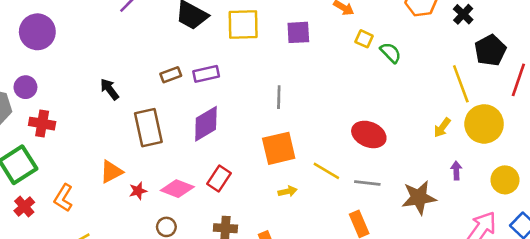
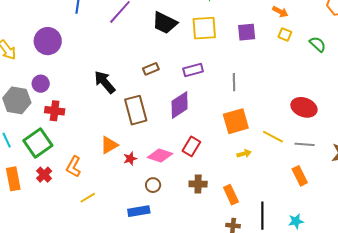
yellow square: (364, 39) -> (285, 34), moved
purple rectangle: (206, 74) -> (193, 70), moved
black arrow: (109, 89) -> (105, 82), size x1.4

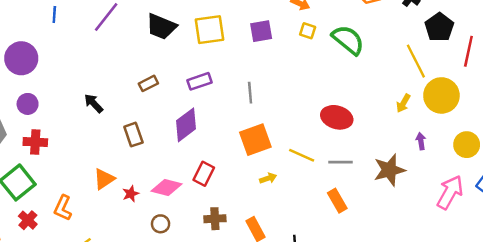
green semicircle: (318, 44) -> (348, 40), size x1.6
black arrow: (105, 82) -> (94, 103), size x0.7
purple circle: (41, 84) -> (28, 104), moved
brown rectangle: (136, 110) -> (133, 135), size x0.7

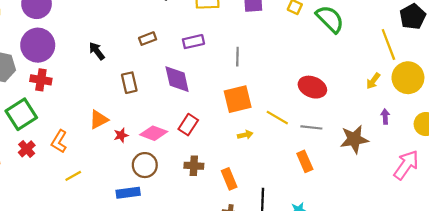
purple circle: (28, 104) -> (38, 45), size x1.8
purple diamond: (186, 125) -> (177, 79), turned -72
brown circle: (161, 224) -> (145, 165), size x1.5

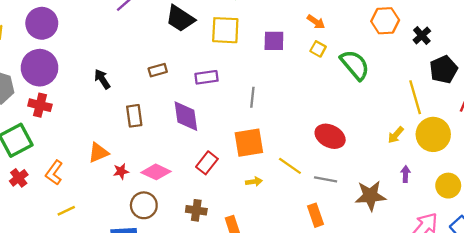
red rectangle: (188, 125) -> (207, 163), moved

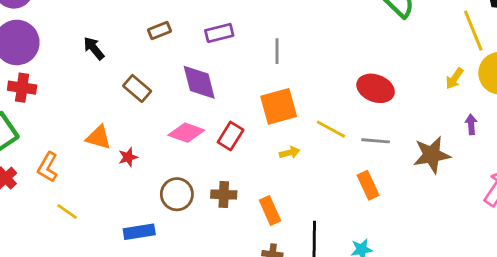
brown rectangle: (134, 116) -> (137, 88), turned -35
orange triangle: (98, 153) -> (99, 137), turned 45
pink diamond: (156, 172) -> (186, 133), moved
brown circle: (144, 205) -> (177, 194), moved
yellow line: (66, 211) -> (67, 212), turned 66

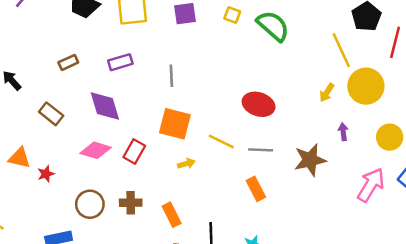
orange square: (279, 106) -> (175, 124), turned 32

